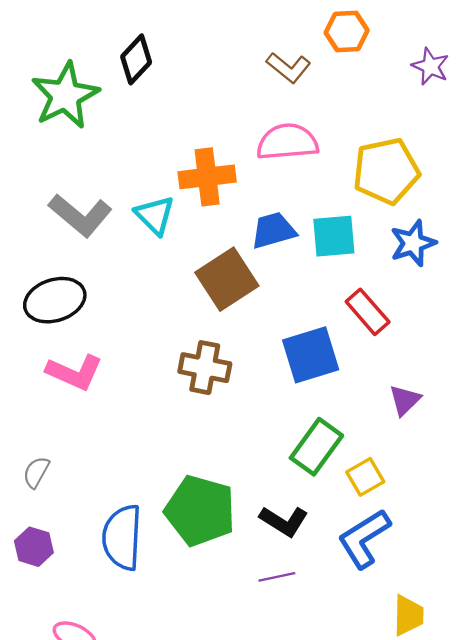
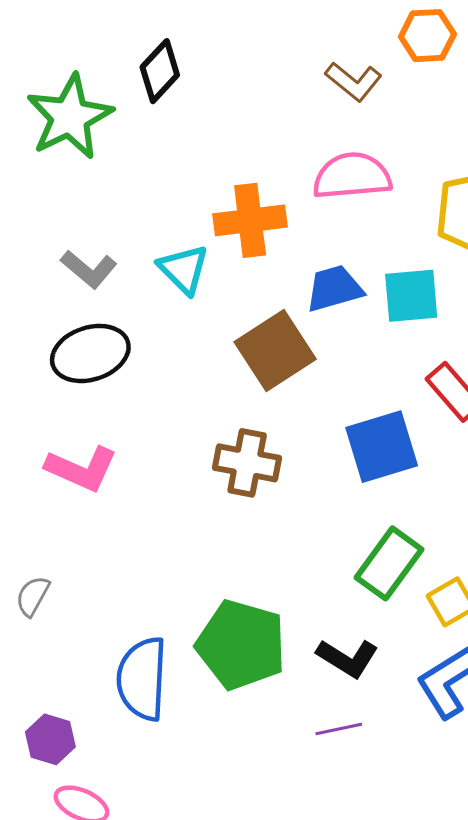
gray L-shape: (80, 215) -> (89, 269), size x0.7
black ellipse: (55, 300) -> (90, 353), moved
purple hexagon: (34, 547) -> (50, 739), moved

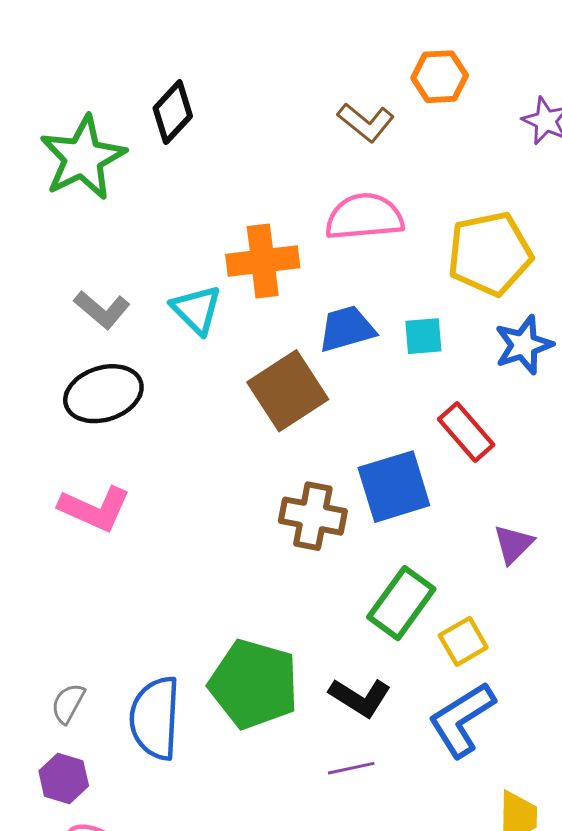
cyan square: (411, 296) -> (423, 336), size x0.7
brown cross: (247, 463) -> (313, 516), moved
gray semicircle: (33, 596) -> (68, 703), moved

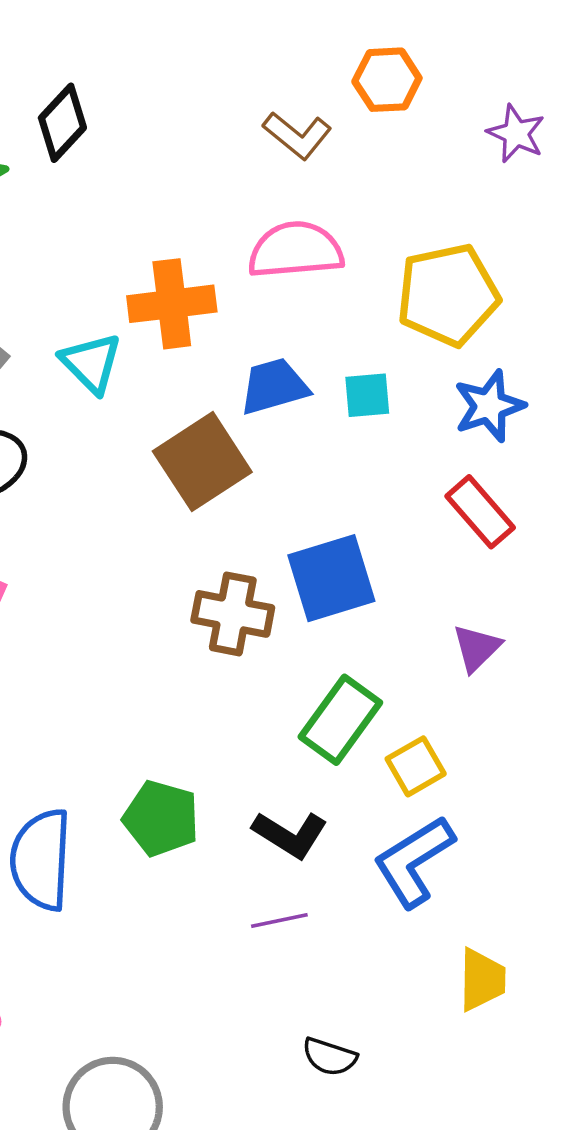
red rectangle: (466, 432) -> (480, 512), moved
green pentagon: (254, 684) -> (161, 818), size x0.7

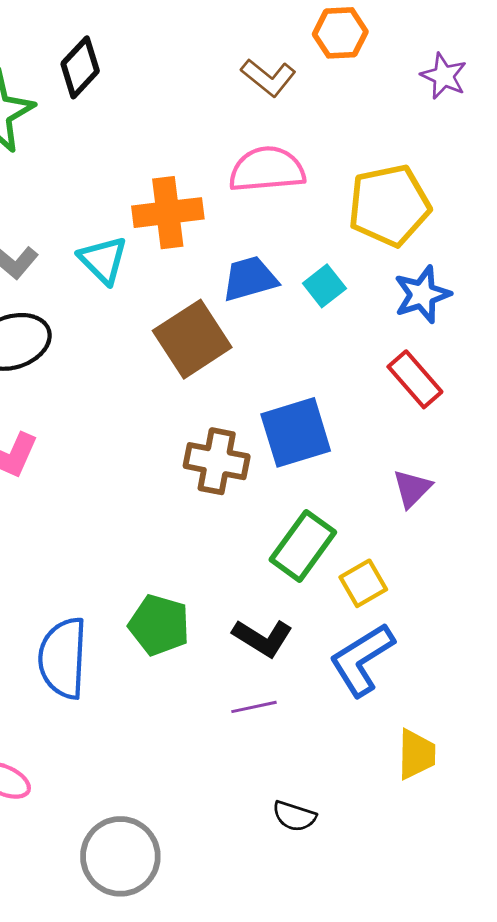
cyan square: (367, 395) -> (324, 286), turned -33

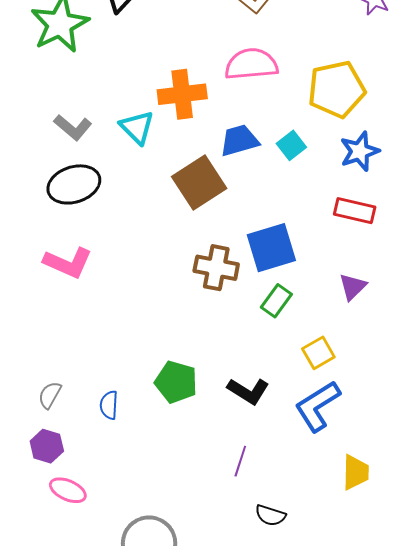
red rectangle: (415, 379) -> (355, 211), turned -36
green rectangle: (303, 546) -> (276, 301), moved, size x0.7
blue semicircle: (63, 658) -> (109, 405), size x0.5
purple line: (254, 707) -> (240, 461), moved, turned -60

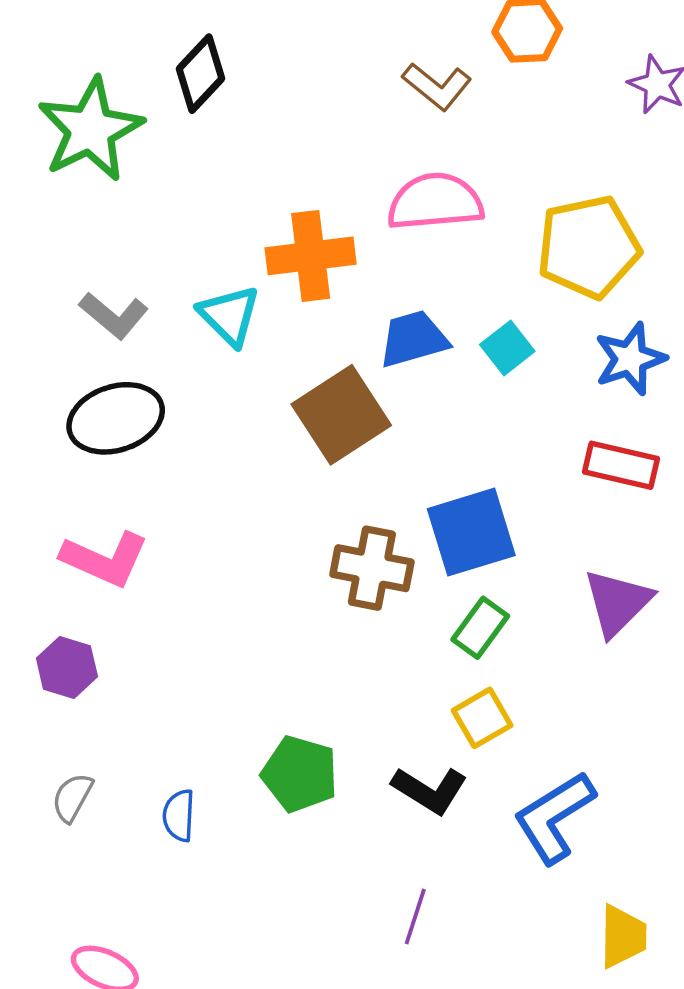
purple triangle: (353, 287) -> (617, 602), size x1.4
yellow square: (318, 353) -> (482, 718), moved
purple hexagon: (47, 446) -> (67, 667), moved

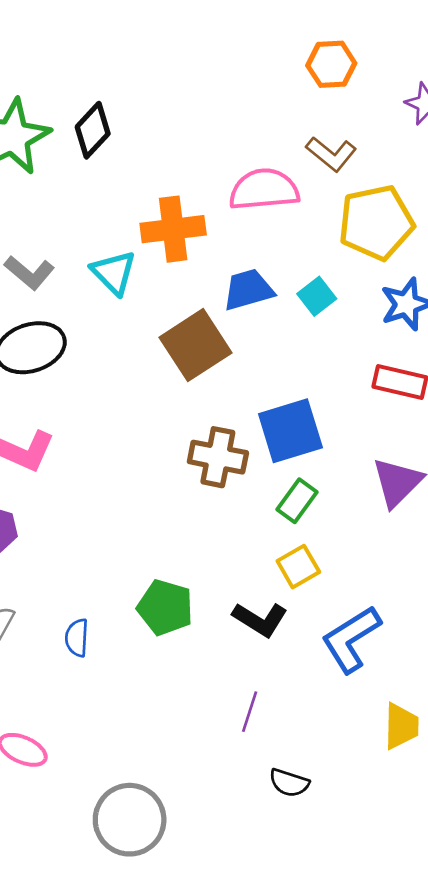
black diamond: (200, 74) -> (93, 130), moved
brown L-shape: (437, 86) -> (331, 154), moved

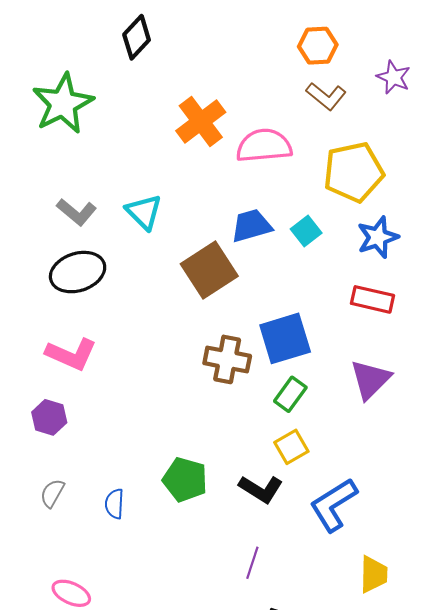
black diamond: (93, 130) -> (137, 37), moved
brown L-shape: (331, 154) -> (326, 96), moved
orange cross: (173, 229) -> (201, 121), moved, turned -30

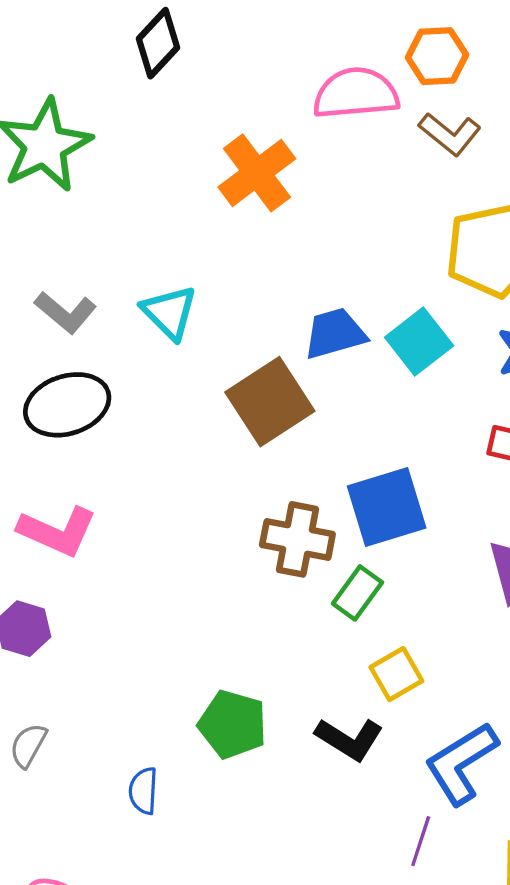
pink semicircle: (264, 146) -> (356, 93), moved
cyan square: (306, 231) -> (419, 342), size x1.4
green rectangle: (290, 394) -> (357, 593), moved
blue semicircle: (114, 504) -> (143, 791), moved
purple line: (252, 563) -> (421, 841), moved

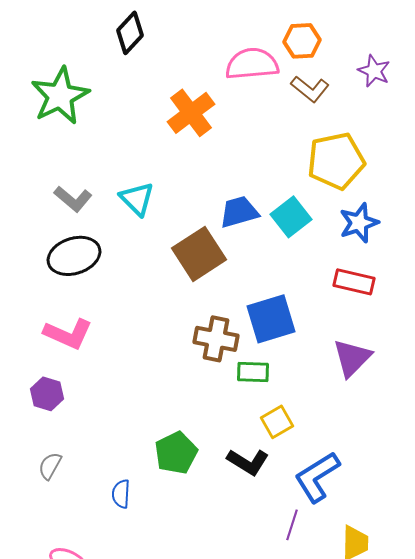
green rectangle: (357, 593) -> (253, 372), turned 56
green pentagon: (233, 724) -> (176, 453), turned 30

